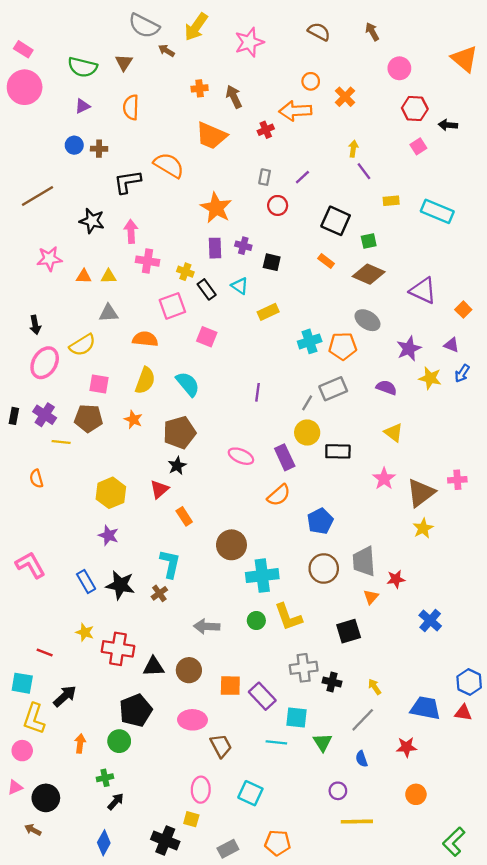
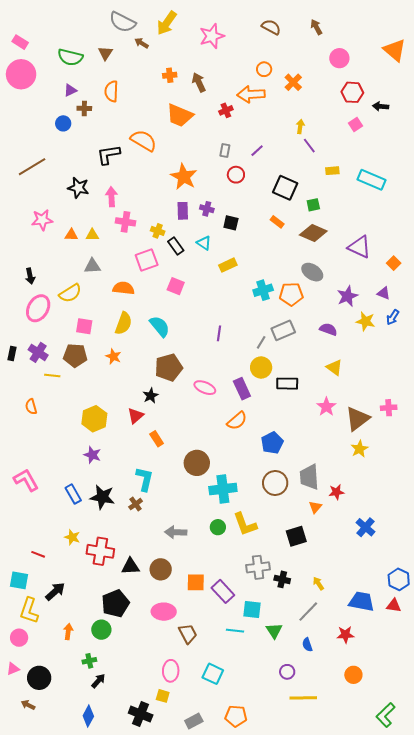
brown cross: (99, 149) -> (84, 108), moved
brown pentagon: (179, 432) -> (169, 368), moved

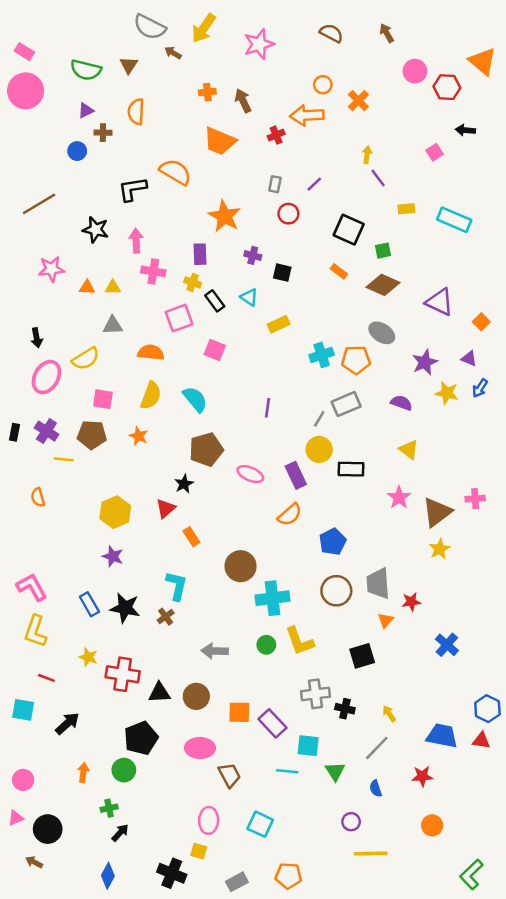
red hexagon: (352, 92) -> (447, 87), moved
purple rectangle: (183, 211) -> (200, 254), moved
yellow L-shape: (29, 611) -> (35, 631), moved

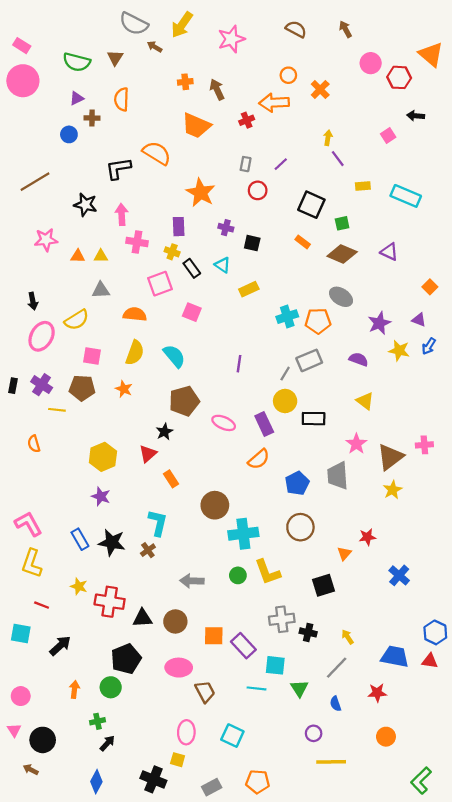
purple triangle: (440, 302) -> (389, 252), moved, size x0.7
gray trapezoid: (378, 583) -> (338, 476), moved
pink triangle: (16, 818) -> (14, 730), turned -40

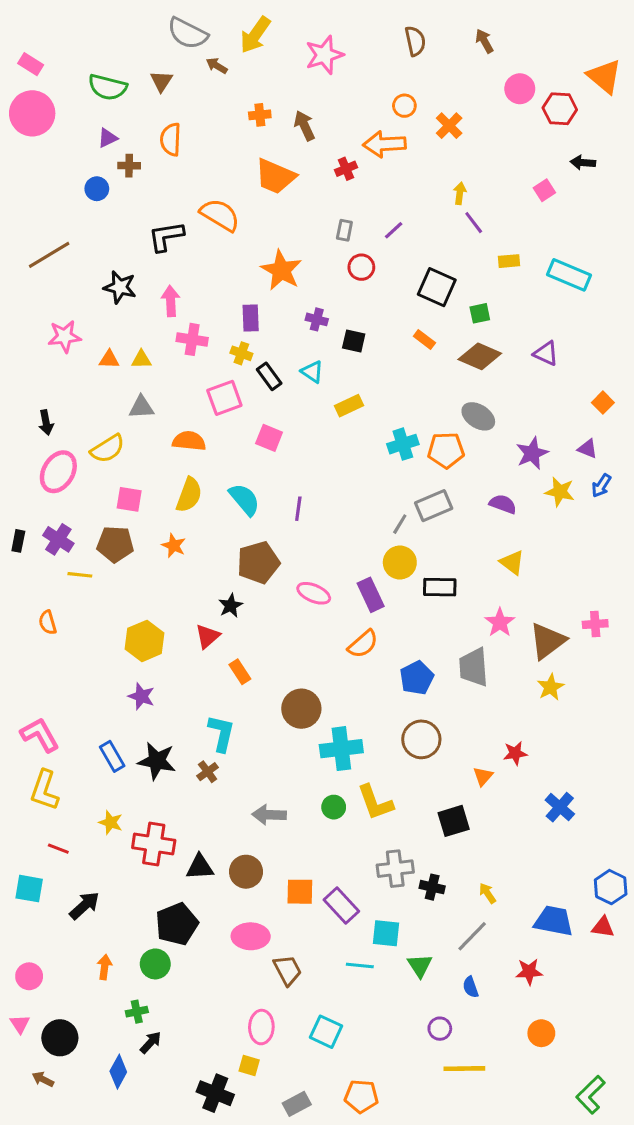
brown semicircle: (296, 29) -> (415, 41), turned 50
purple line: (239, 364) -> (298, 509), moved
blue diamond: (96, 782) -> (118, 1072), moved

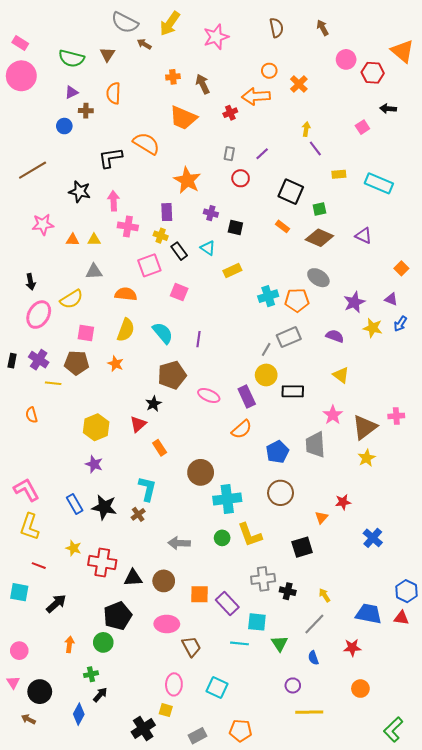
black cross: (215, 1093) -> (143, 728), turned 35

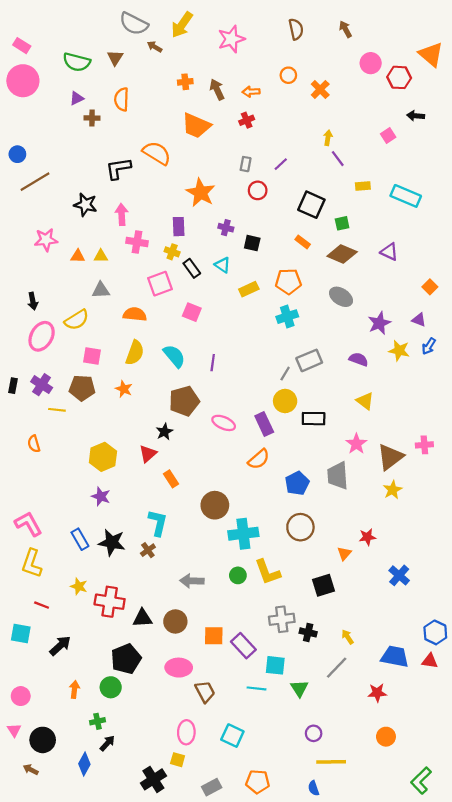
orange arrow: (256, 96) -> (251, 92), moved, size x0.6
blue circle: (64, 126) -> (17, 154), moved
orange pentagon: (297, 300) -> (288, 281), moved
blue semicircle: (313, 658) -> (314, 788), moved

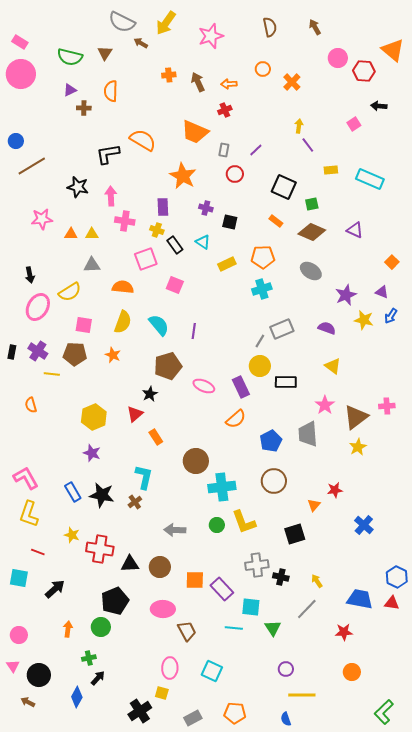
orange trapezoid: (196, 126) -> (195, 132), moved

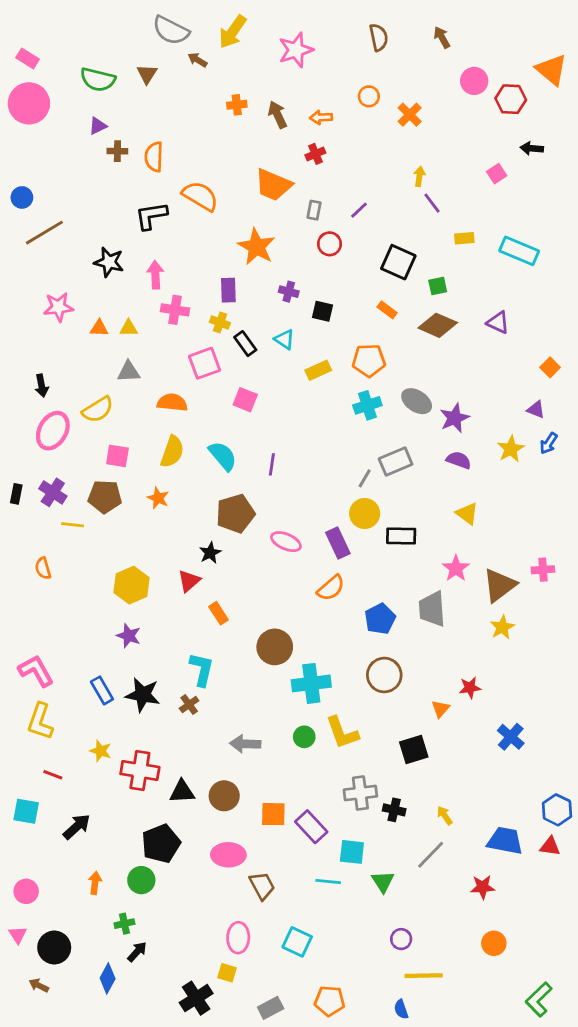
orange semicircle: (111, 91) -> (154, 157), moved
gray ellipse: (311, 271) -> (417, 401), moved
purple star: (346, 295) -> (455, 418), moved
yellow star: (364, 320) -> (511, 449), turned 30

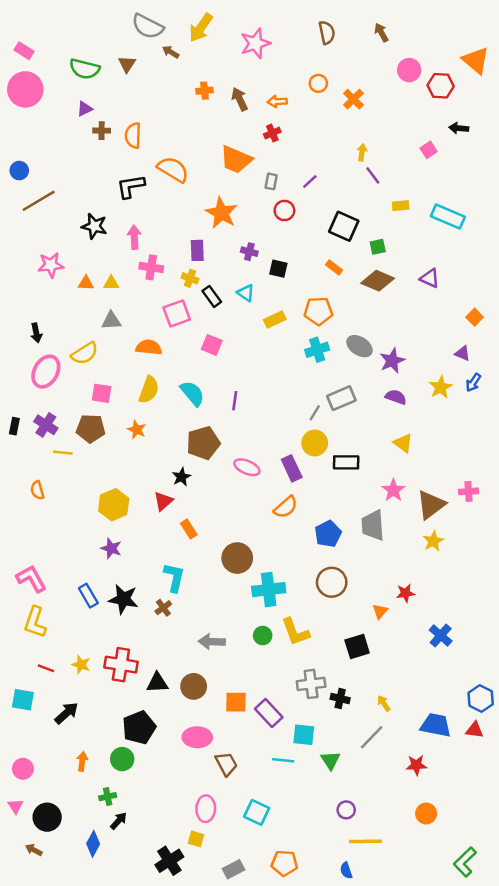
yellow star: (101, 751) -> (81, 665), moved

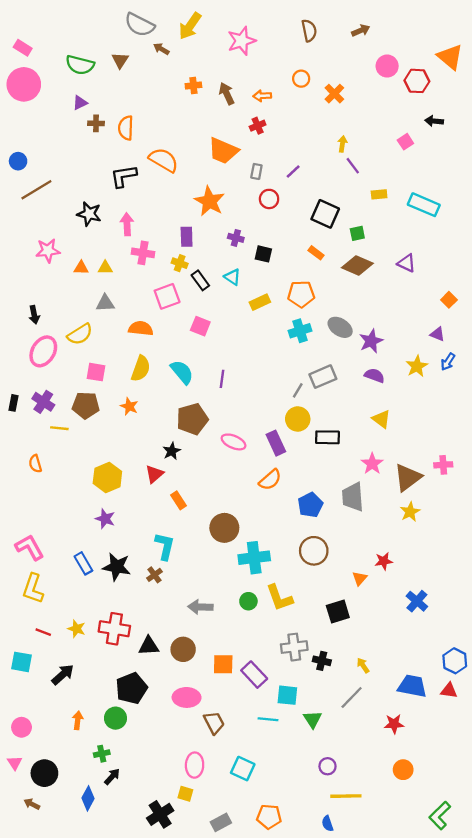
brown arrow: (381, 33) -> (361, 31), turned 96

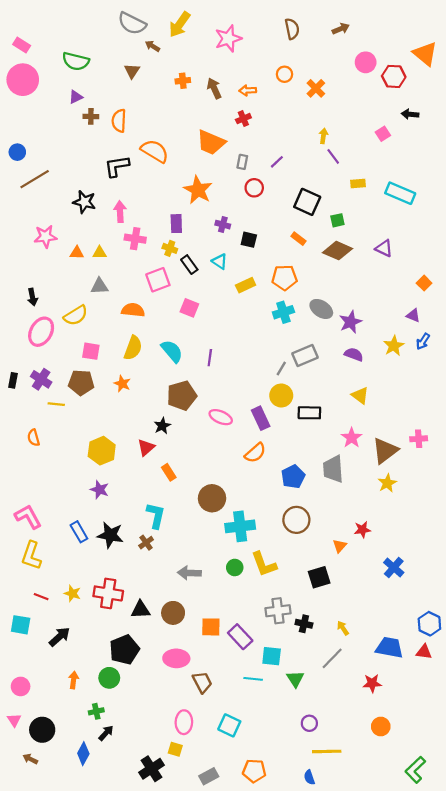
brown triangle: (120, 60) -> (132, 71), moved

